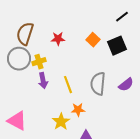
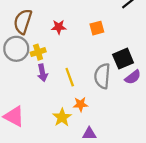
orange square: (93, 40) -> (97, 28), turned 32
black square: (117, 46) -> (123, 59), moved

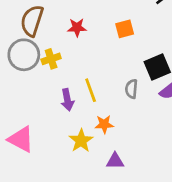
purple arrow: (42, 73) -> (67, 100), moved
gray semicircle: (102, 76) -> (131, 89), size x0.6

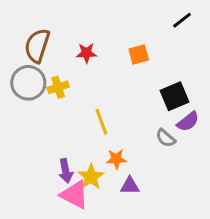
gray semicircle: (131, 89) -> (166, 138), moved, turned -54
purple arrow: (67, 100) -> (66, 171), moved
pink triangle: (21, 139) -> (75, 195), moved
purple triangle: (115, 161) -> (130, 186), moved

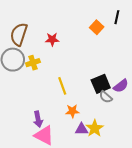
black line: (182, 20) -> (117, 17), turned -40
orange square: (139, 54) -> (97, 27), moved, turned -32
black square: (175, 96) -> (101, 84), moved
yellow star: (91, 177) -> (95, 128), moved

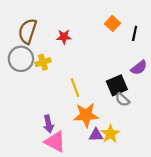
black line: (117, 17) -> (135, 33), moved
purple semicircle: (121, 86) -> (139, 68), moved
orange star: (72, 111) -> (86, 115), size x1.6

